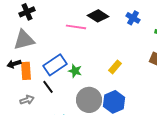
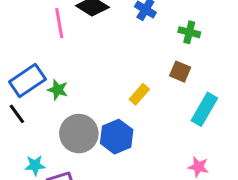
pink line: (76, 27) -> (59, 23), turned 72
yellow rectangle: (115, 67) -> (139, 94), moved

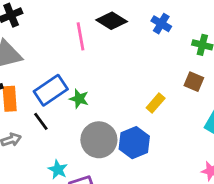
cyan star: (35, 165) -> (58, 170), turned 30

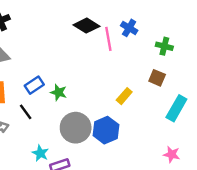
pink line: (80, 36) -> (108, 39), moved
blue rectangle: (51, 90) -> (34, 85), size x0.7

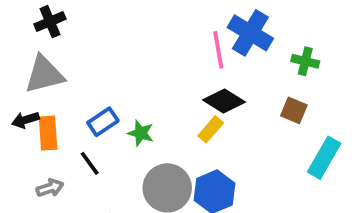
black diamond: (87, 26) -> (224, 101), moved
blue cross: (129, 28) -> (250, 33), size x1.6
yellow rectangle: (124, 96) -> (211, 129), moved

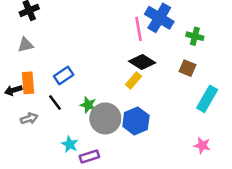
gray triangle: (44, 74) -> (26, 45), size x0.6
black arrow: (25, 120) -> (13, 90), moved
green star: (141, 133) -> (88, 105), moved

